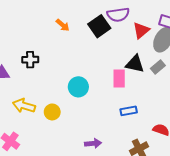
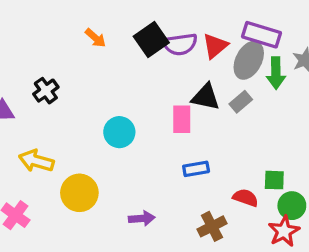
purple semicircle: (118, 15) -> (180, 44), moved
black cross: (30, 60) -> (46, 91), turned -35
yellow circle: (52, 112) -> (79, 193), moved, size x1.5

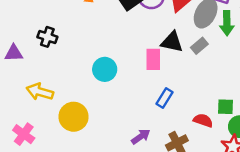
black cross: (46, 91) -> (47, 37), turned -36
blue rectangle: (196, 169) -> (164, 98), turned -48
purple arrow: (142, 218) -> (141, 137), moved, turned -30

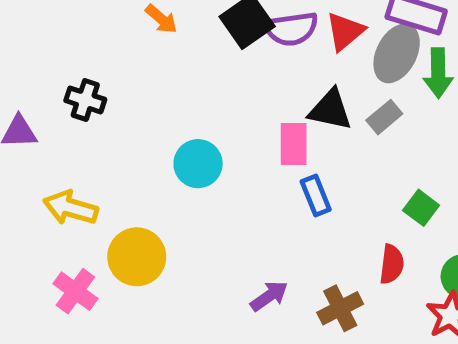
blue rectangle: (164, 98) -> (316, 196), moved, turned -54
green square: (226, 107) -> (421, 208), moved, turned 35
red semicircle: (203, 120) -> (392, 264), turned 78
pink cross: (24, 134) -> (75, 291), moved

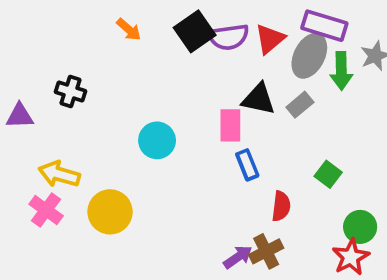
red semicircle: (392, 264) -> (281, 206), moved
pink cross: (75, 291) -> (46, 210), moved
purple arrow: (269, 296) -> (238, 257), moved

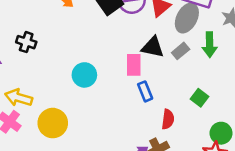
green arrow: (341, 71) -> (210, 45), moved

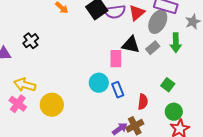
black cross: (26, 42) -> (31, 41), turned 35
cyan circle: (84, 75) -> (99, 83), moved
blue rectangle: (145, 91) -> (118, 90), moved
green circle: (221, 133) -> (174, 112), moved

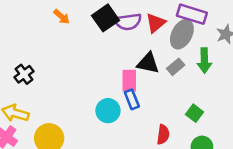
black cross: (31, 41) -> (24, 74), moved
blue rectangle: (118, 90) -> (132, 99), moved

